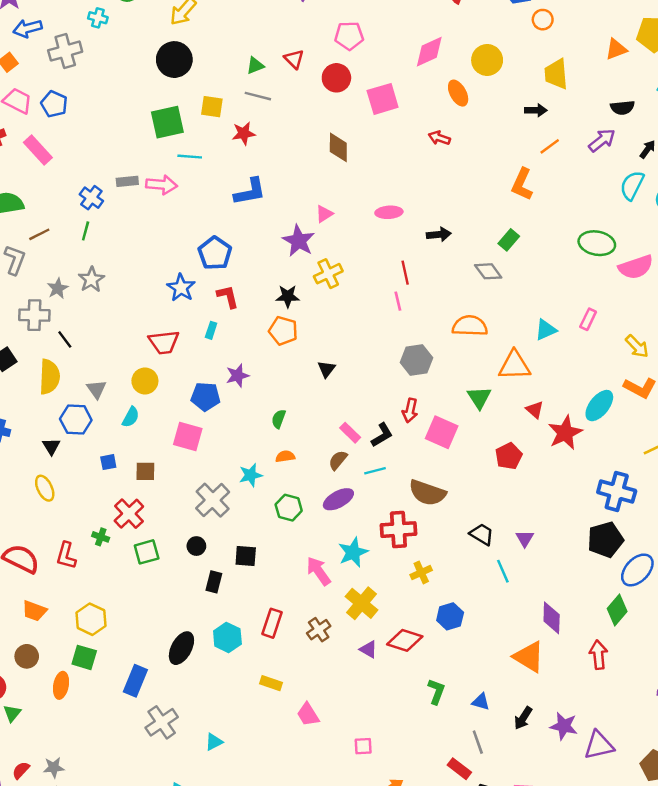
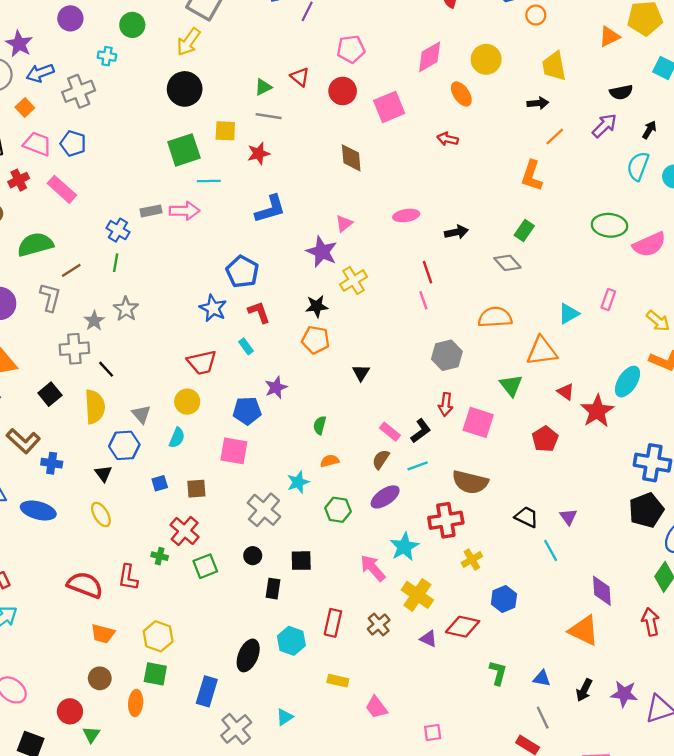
cyan rectangle: (211, 330) -> (246, 346), turned -49
cyan triangle: (214, 742) -> (285, 717), moved

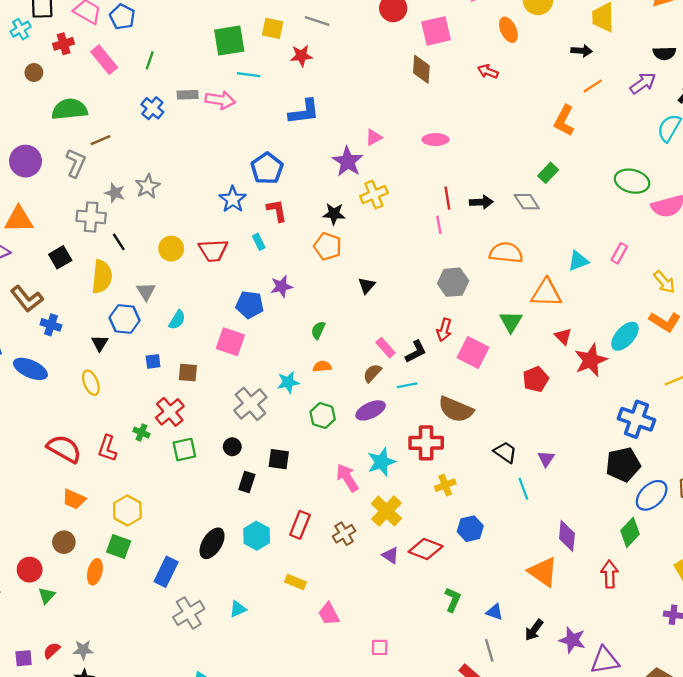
brown diamond: (351, 158) -> (421, 69), moved
black arrow: (456, 232) -> (481, 202), moved
green line: (116, 263) -> (150, 60), moved
gray star: (94, 321) -> (115, 193), turned -30
yellow circle: (187, 402) -> (171, 249), moved

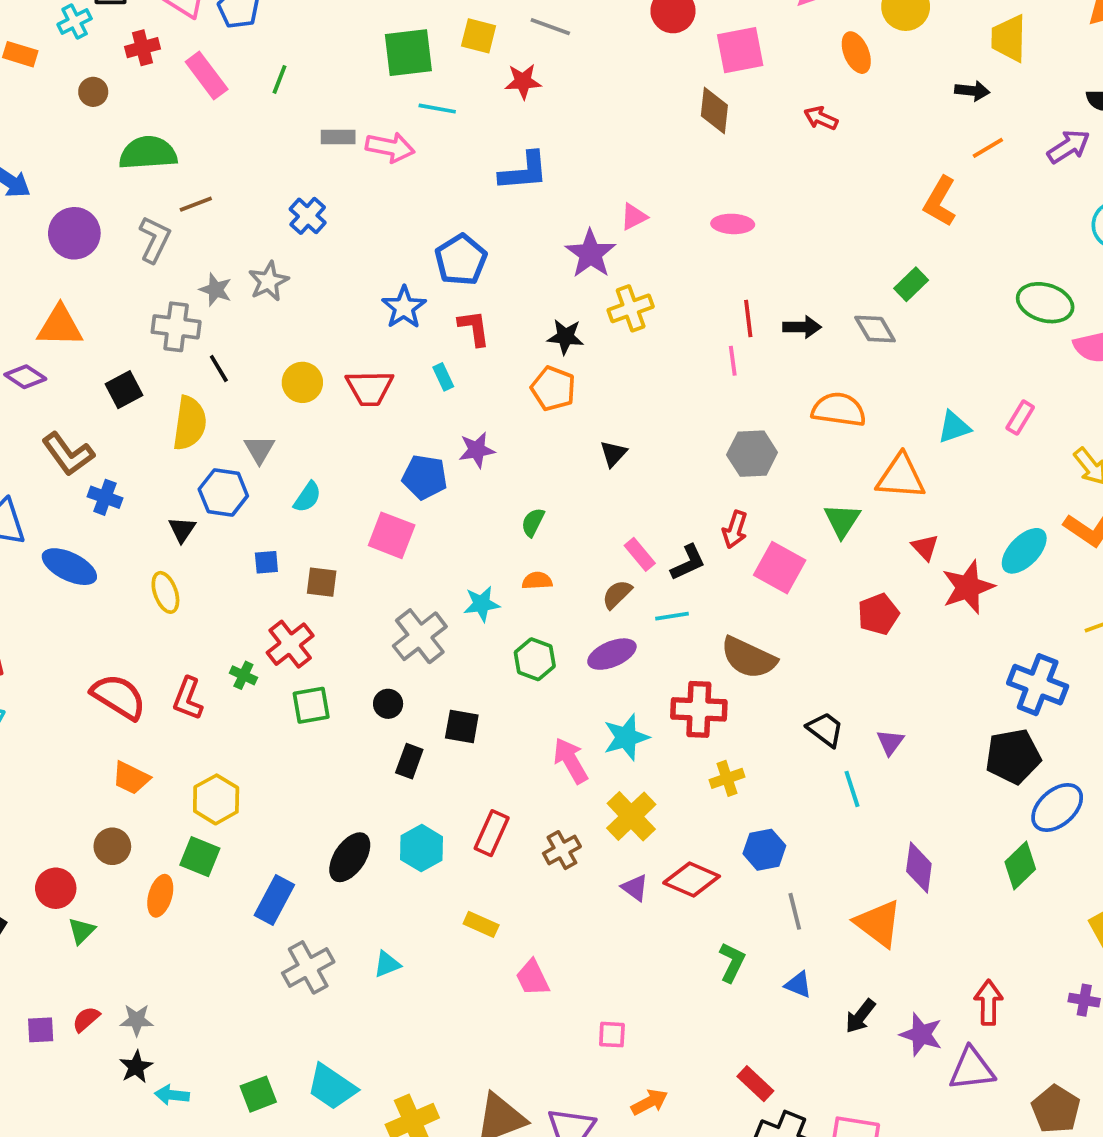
blue cross: (152, 108) -> (308, 216), moved
red arrow: (610, 574) -> (988, 1002), moved
gray line: (489, 650) -> (795, 911), moved

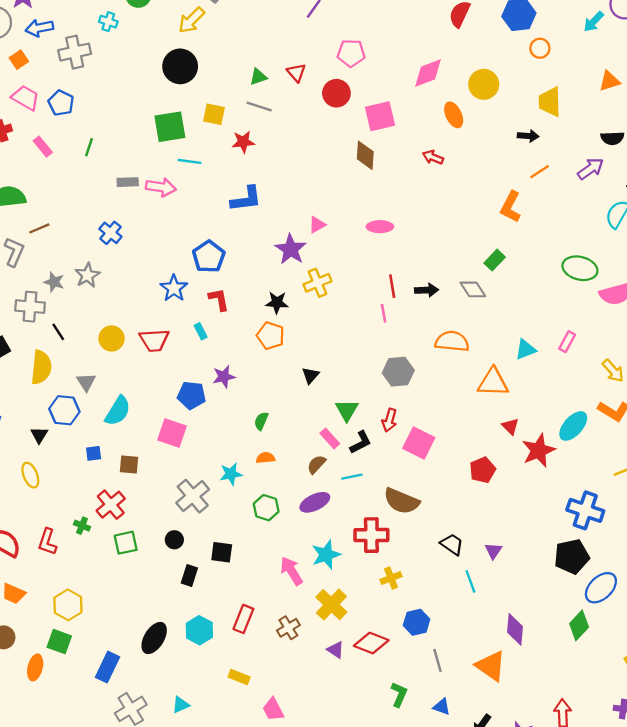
pink rectangle: (207, 75) -> (43, 147), size x0.7
cyan semicircle: (307, 497) -> (118, 411), size x1.5
green triangle: (842, 520) -> (347, 410), moved

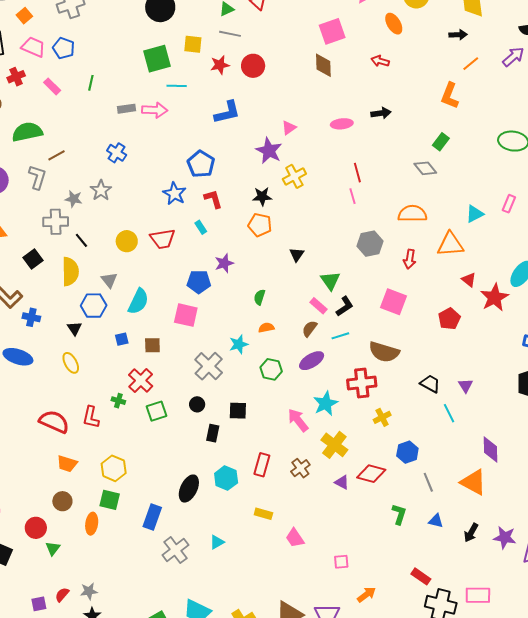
red circle: (336, 93) -> (253, 66), moved
black arrow: (427, 290) -> (381, 113), moved
red arrow: (389, 420) -> (410, 259), moved

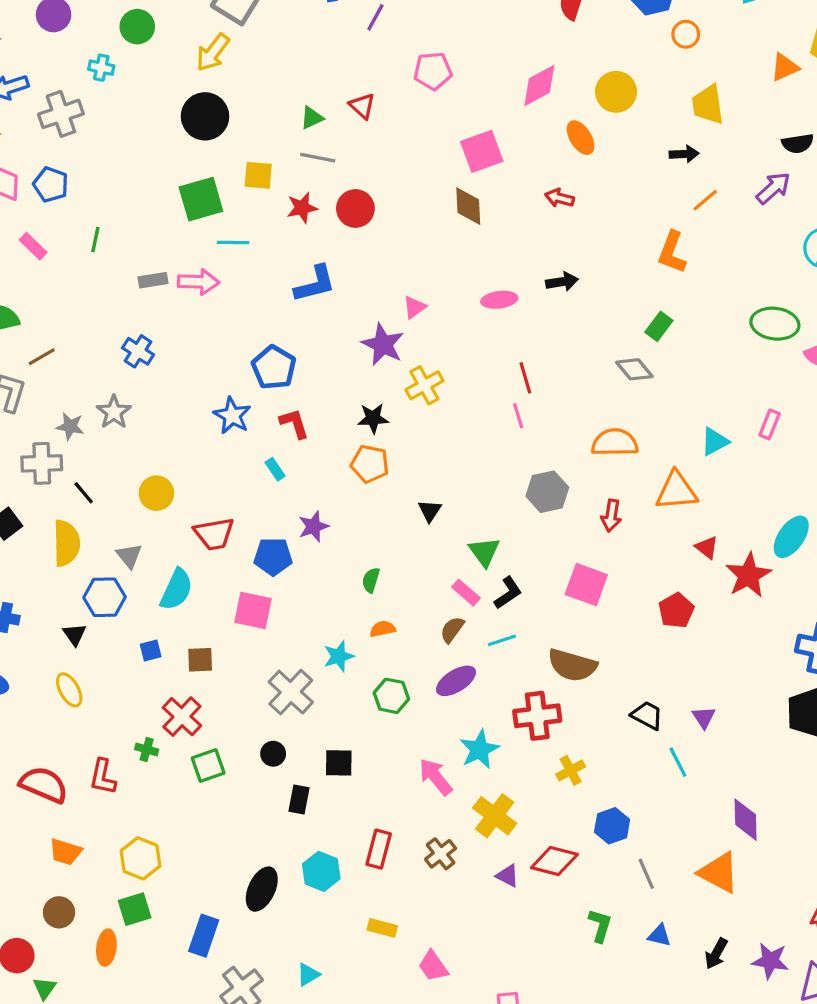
red trapezoid: (163, 239) -> (214, 534), moved
green square: (110, 500) -> (135, 909), turned -30

